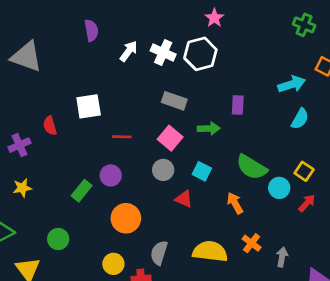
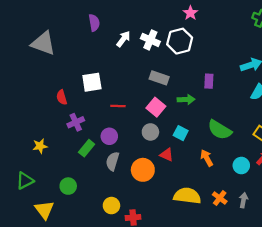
purple cross: (19, 145) -> (76, 122), moved
cyan circle: (279, 188) -> (241, 166), moved
orange circle: (126, 218) -> (143, 170), moved
orange cross: (252, 243) -> (220, 198), moved
gray semicircle: (159, 253) -> (113, 161), moved

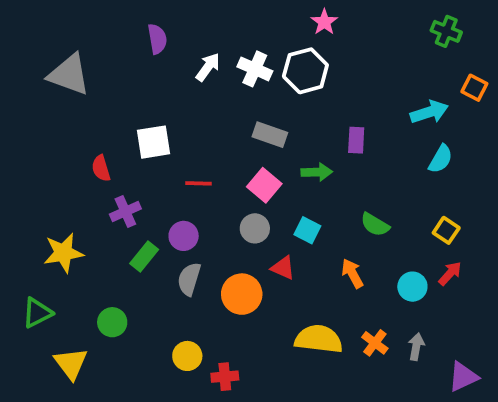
green semicircle: (220, 130) -> (375, 225), size x0.7
yellow star: (40, 146) -> (63, 253), size x1.5

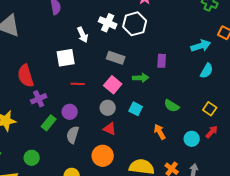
white arrow: (208, 67) -> (83, 35), moved, turned 119
white square: (154, 142) -> (66, 58), moved
red semicircle: (101, 168) -> (26, 76), size x1.6
red triangle: (283, 268) -> (110, 129), moved
orange circle: (242, 294) -> (103, 156), moved

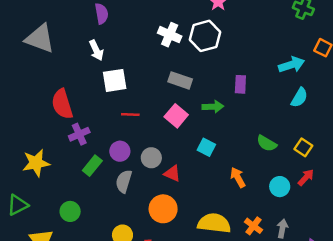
white arrow: (83, 35) -> (96, 50), moved
green semicircle: (172, 106) -> (267, 143), moved
gray circle: (108, 108) -> (151, 158), moved

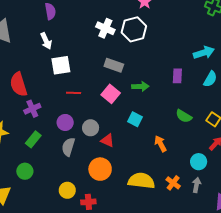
purple rectangle: (240, 84) -> (177, 76), moved
green rectangle: (92, 166) -> (33, 139), moved
cyan circle: (280, 187) -> (199, 162), moved

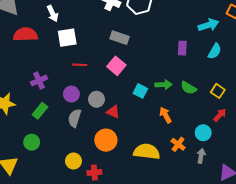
red semicircle: (19, 84) -> (25, 34), moved, turned 105
green arrow: (140, 86) -> (163, 85), moved
orange cross: (173, 183) -> (178, 144), moved

